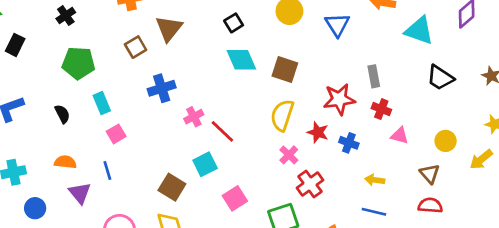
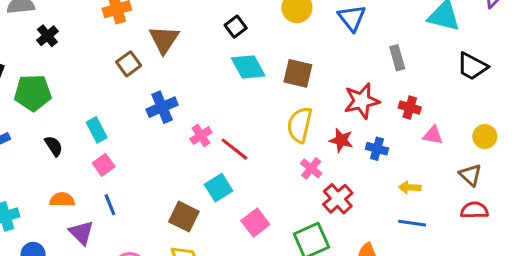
green pentagon: (78, 63) -> (33, 93), moved
gray rectangle: (374, 76) -> (397, 58), moved
pink square: (116, 134) -> (104, 165), moved

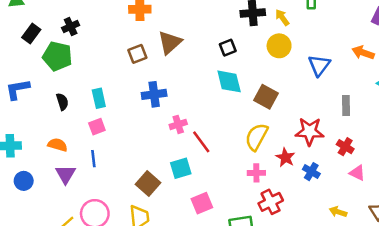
black cross: (47, 36) -> (71, 27), moved
pink cross: (311, 168) -> (256, 173), turned 35
yellow arrow: (410, 187) -> (338, 212), moved

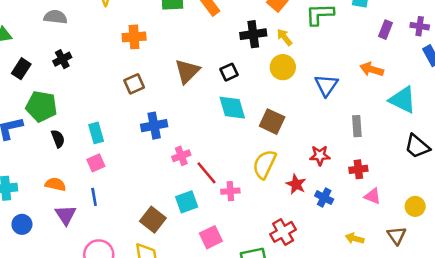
brown triangle: (170, 42) -> (187, 71), moved
green pentagon: (57, 56) -> (41, 106), moved
red star: (310, 131) -> (320, 155), size x0.7
red cross: (345, 147) -> (358, 169), turned -35
pink cross: (256, 173) -> (230, 191), moved

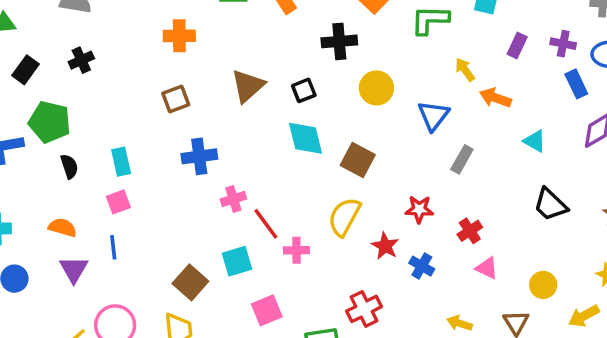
yellow arrow: (284, 37) -> (465, 70), moved
cyan triangle: (403, 100) -> (535, 141), size x0.6
gray rectangle: (357, 126) -> (462, 159), moved, turned 30
red cross: (358, 169) -> (470, 231), turned -30

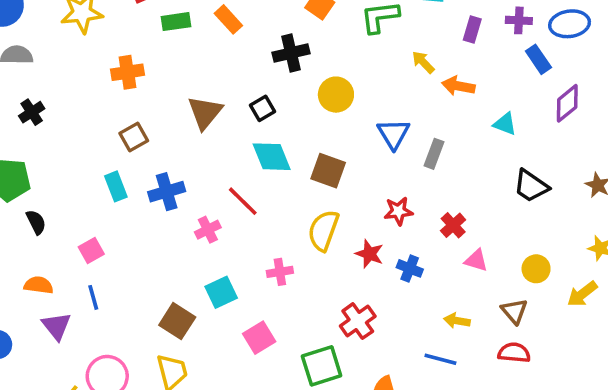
blue triangle: (433, 116) -> (393, 134), moved
cyan rectangle: (121, 162) -> (116, 186), moved
red line: (266, 224) -> (243, 201), moved

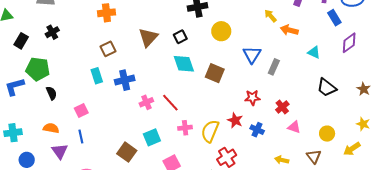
red line: (243, 201) -> (170, 103), moved
yellow semicircle: (323, 230) -> (210, 131), moved

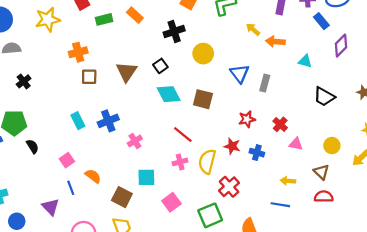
brown square: (108, 49) -> (89, 77), moved, turned 35
red line: (170, 103) -> (183, 134), moved
orange semicircle: (51, 128) -> (93, 176), moved, turned 35
cyan square: (152, 137) -> (146, 177), turned 30

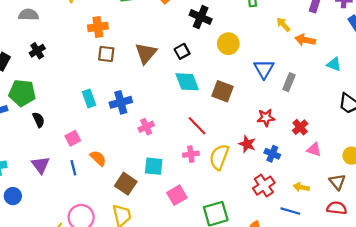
black cross: (174, 31) -> (201, 17), turned 36
red cross: (229, 187) -> (264, 186), moved
purple triangle: (51, 207) -> (41, 165), moved

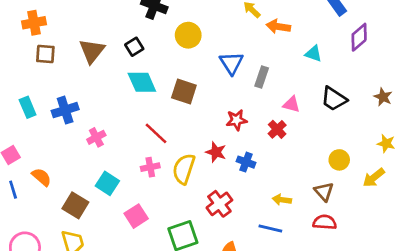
pink triangle: (314, 150) -> (291, 104), moved
cyan square: (154, 166) -> (107, 183), turned 30
red cross: (264, 186) -> (219, 204), moved

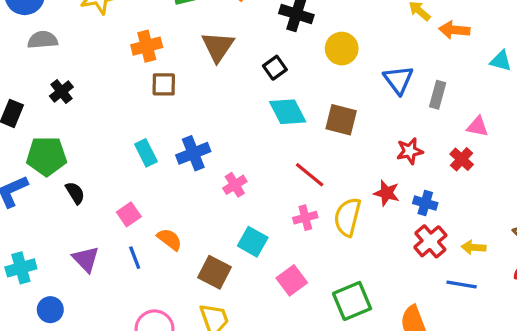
brown triangle: (92, 51) -> (218, 47), moved
red cross: (219, 204) -> (430, 241), moved

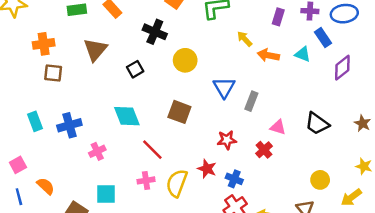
cyan triangle: (501, 61) -> (303, 54), moved
cyan diamond: (288, 112) -> (127, 116), moved
cyan square: (253, 242) -> (106, 194), turned -35

